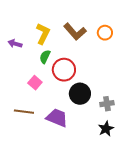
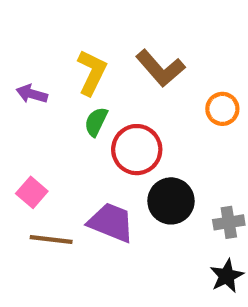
orange circle: (105, 33) -> (222, 109), moved
pink square: (35, 83) -> (32, 192), moved
purple trapezoid: (57, 118) -> (111, 222), moved

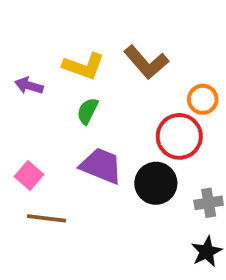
yellow L-shape: (92, 72) -> (84, 66), turned 84
red circle: (137, 150) -> (179, 136), moved
purple trapezoid: (111, 222) -> (101, 166), moved

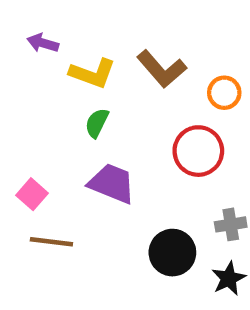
purple arrow: (29, 86) -> (43, 43), moved
orange circle: (203, 99) -> (224, 93), moved
black circle: (156, 183) -> (172, 253), moved

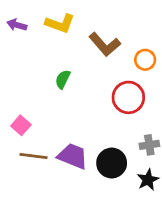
purple arrow: (43, 43) -> (17, 25), moved
yellow L-shape: (92, 73) -> (60, 23), moved
purple trapezoid: (112, 183) -> (73, 156), moved

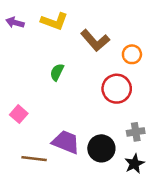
brown line: (33, 156) -> (34, 159), moved

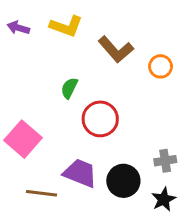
red circle: (117, 89) -> (100, 119), moved
pink square: (19, 114) -> (23, 139), size x1.6

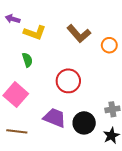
yellow L-shape: (66, 26) -> (35, 33), moved
green semicircle: (69, 88) -> (27, 60), moved, turned 136
brown line: (42, 193) -> (17, 131), moved

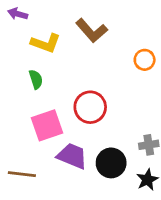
purple arrow: (13, 19) -> (18, 14), moved
brown L-shape: (79, 34) -> (92, 31), moved
pink square: (16, 95) -> (47, 125), moved, turned 30

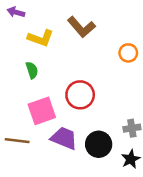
brown line: (22, 174) -> (17, 141), moved

